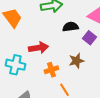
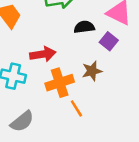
orange cross: (51, 70) -> (60, 83), size x1.5

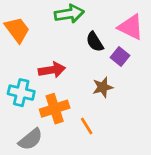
black semicircle: (84, 27) -> (95, 42), turned -114
orange cross: (60, 83) -> (55, 109), moved

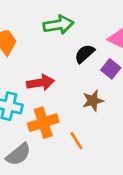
black semicircle: (95, 42) -> (85, 54), turned 80

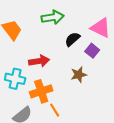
orange line: (76, 141) -> (55, 110), moved

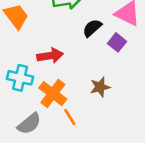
brown star: (79, 75) -> (100, 87), moved
orange cross: (41, 91) -> (53, 94), turned -35

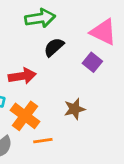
black semicircle: (92, 28) -> (54, 47), moved
orange line: (70, 117) -> (43, 141), turned -66

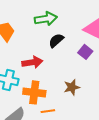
orange cross: (25, 116) -> (34, 92), turned -30

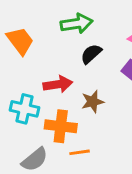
brown star: (72, 87) -> (93, 102), moved

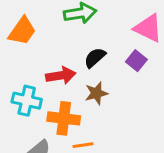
orange trapezoid: (20, 41) -> (22, 31), turned 72
black semicircle: (91, 54) -> (95, 58), moved

